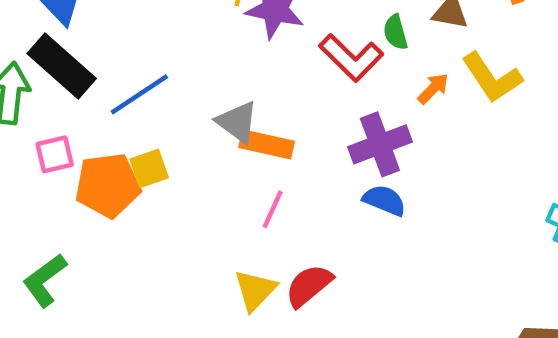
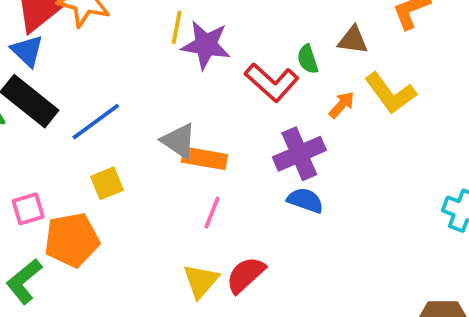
pink square: (55, 154) -> (28, 209), moved
orange pentagon: (108, 185) -> (72, 240), moved

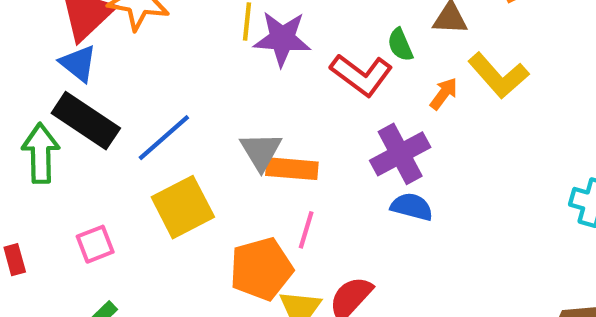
gray triangle: (179, 141) -> (261, 151), turned 30
yellow square: (107, 183) -> (183, 207), size x1.6
orange pentagon: (72, 240) -> (261, 269), moved

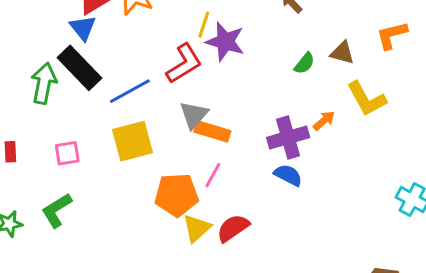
green semicircle: (400, 45) -> (304, 63), turned -130
red L-shape: (361, 75) -> (184, 64), moved, turned -81
orange arrow: (444, 94) -> (324, 121), moved

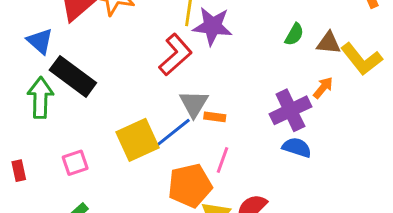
blue triangle: (83, 28) -> (40, 41), moved
brown triangle: (342, 53) -> (329, 43), moved
blue line: (130, 91) -> (172, 134), moved
orange rectangle: (212, 131) -> (215, 117), size x0.6

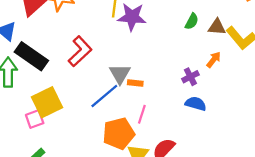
red L-shape: (175, 55) -> (80, 51), moved
purple cross: (290, 110) -> (190, 77), size x0.6
yellow square: (138, 140) -> (47, 102), moved

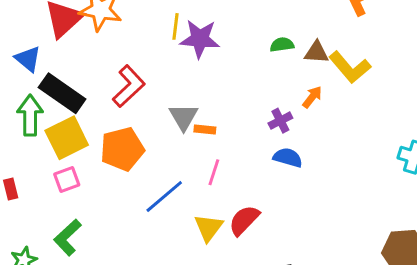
green semicircle: (192, 21) -> (282, 45), turned -126
blue line: (104, 96) -> (164, 197), moved
yellow square: (47, 102) -> (67, 138), moved
orange pentagon: (119, 133) -> (122, 149), moved

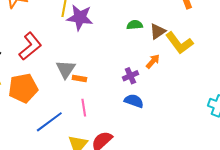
brown triangle: (316, 52) -> (158, 31), turned -42
pink line: (214, 172) -> (84, 108), turned -30

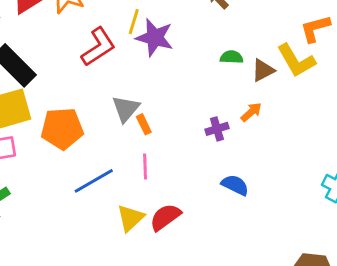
yellow L-shape: (179, 43) -> (296, 61), moved
red L-shape: (30, 46) -> (98, 47), moved
orange rectangle: (79, 79) -> (144, 124), turned 48
blue semicircle: (134, 101) -> (235, 185), moved

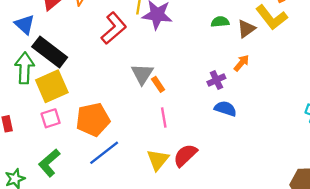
orange pentagon: (62, 129) -> (93, 120), moved
blue line: (94, 181) -> (104, 153), moved
blue semicircle: (235, 185) -> (225, 109), moved

